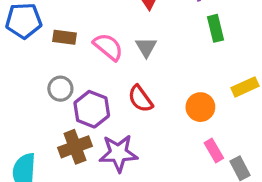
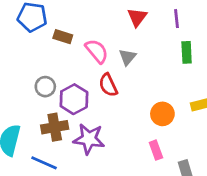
gray circle: (60, 89) -> (45, 87), moved
red semicircle: (140, 99) -> (108, 85), moved
pink rectangle: (214, 150) -> (156, 150), moved

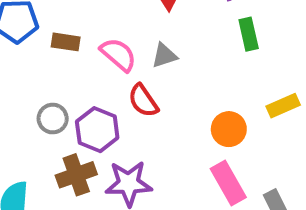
gray triangle: (127, 57) -> (164, 55), turned 42
pink rectangle: (156, 150) -> (228, 183), size x1.5

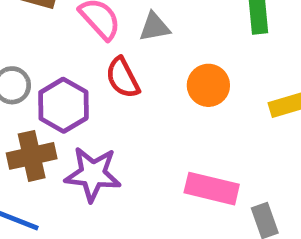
orange circle: (229, 129) -> (208, 85), moved
pink rectangle: (228, 183) -> (212, 189), turned -54

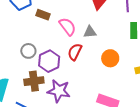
red semicircle: (123, 78) -> (75, 52), turned 48

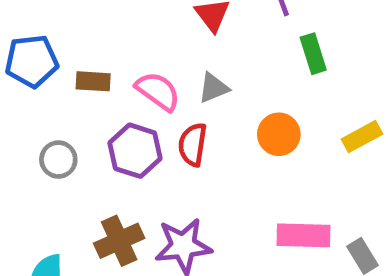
gray circle: (28, 51) -> (58, 160), moved
purple hexagon: (49, 61) -> (135, 151), moved

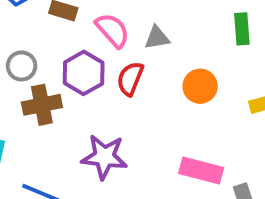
brown cross: (119, 241) -> (42, 105), moved

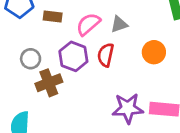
pink semicircle: (113, 30) -> (88, 24), turned -80
purple star: (104, 157) -> (128, 108), moved

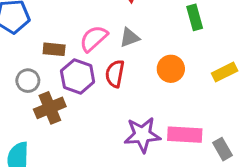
brown rectangle: (53, 16) -> (54, 49), moved

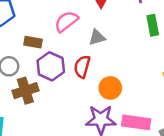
pink semicircle: (94, 38) -> (66, 21), moved
orange circle: (171, 69) -> (110, 88), moved

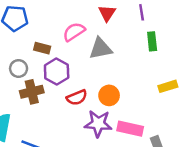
gray triangle: (97, 37) -> (101, 49), size x1.5
red semicircle: (82, 67) -> (77, 97), moved, turned -132

